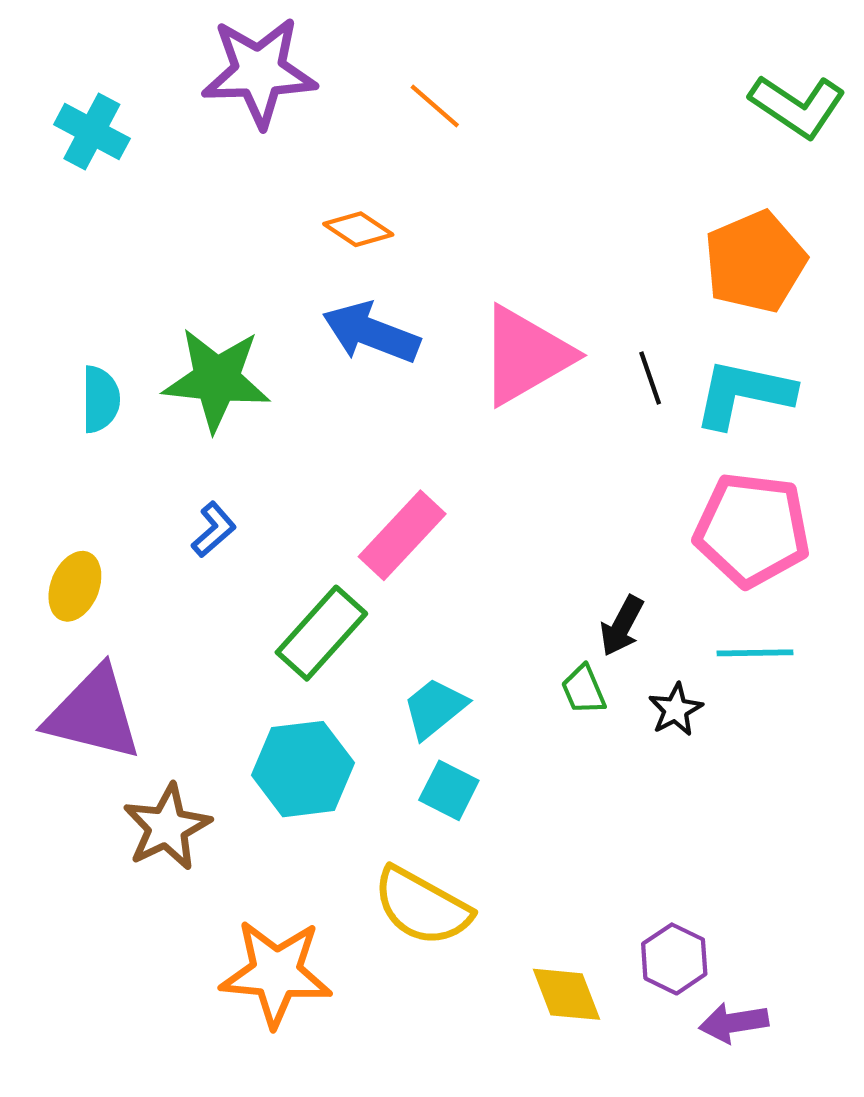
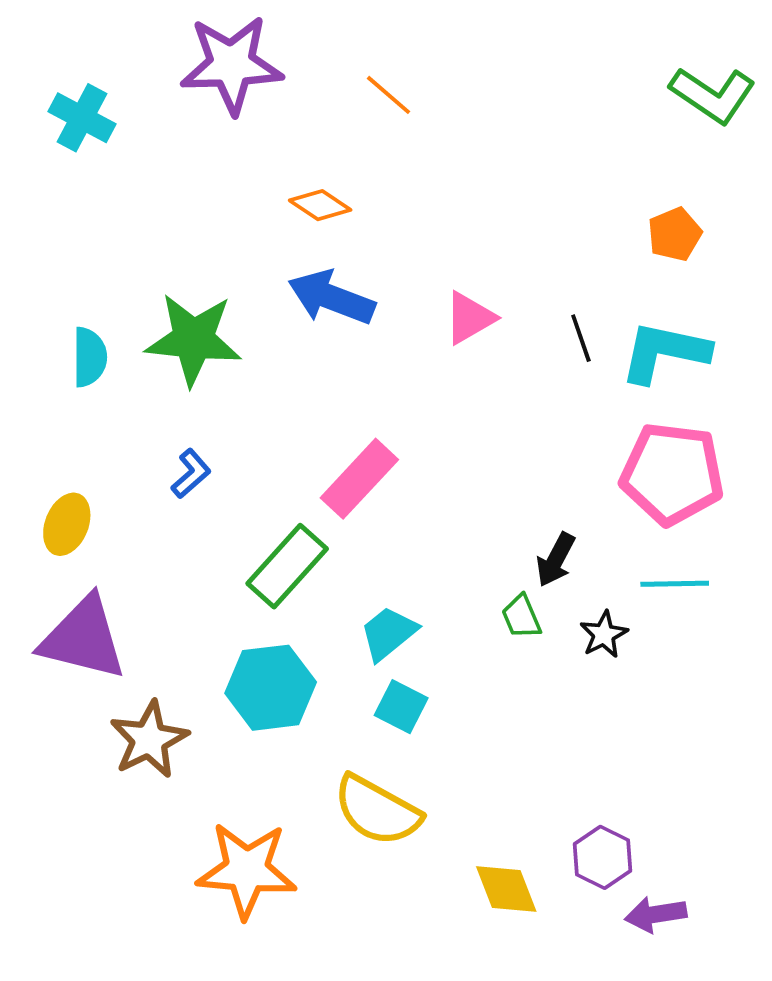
orange pentagon: (755, 262) -> (675, 234), size x0.6
pink triangle: (525, 355) -> (470, 318), size x0.6

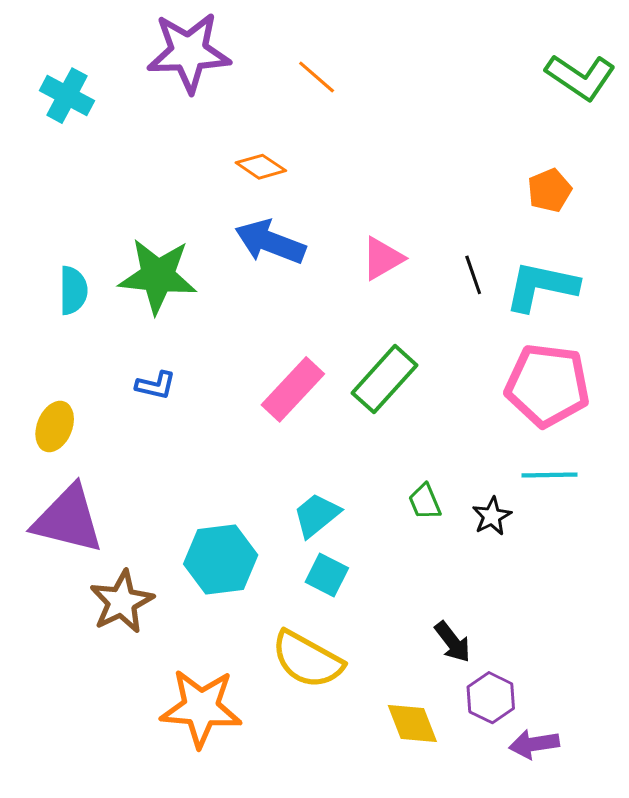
blue L-shape: (191, 474) -> (156, 385), turned 54
black arrow: (556, 560) -> (453, 642), moved, turned -66
green rectangle: (287, 566) -> (385, 379), moved

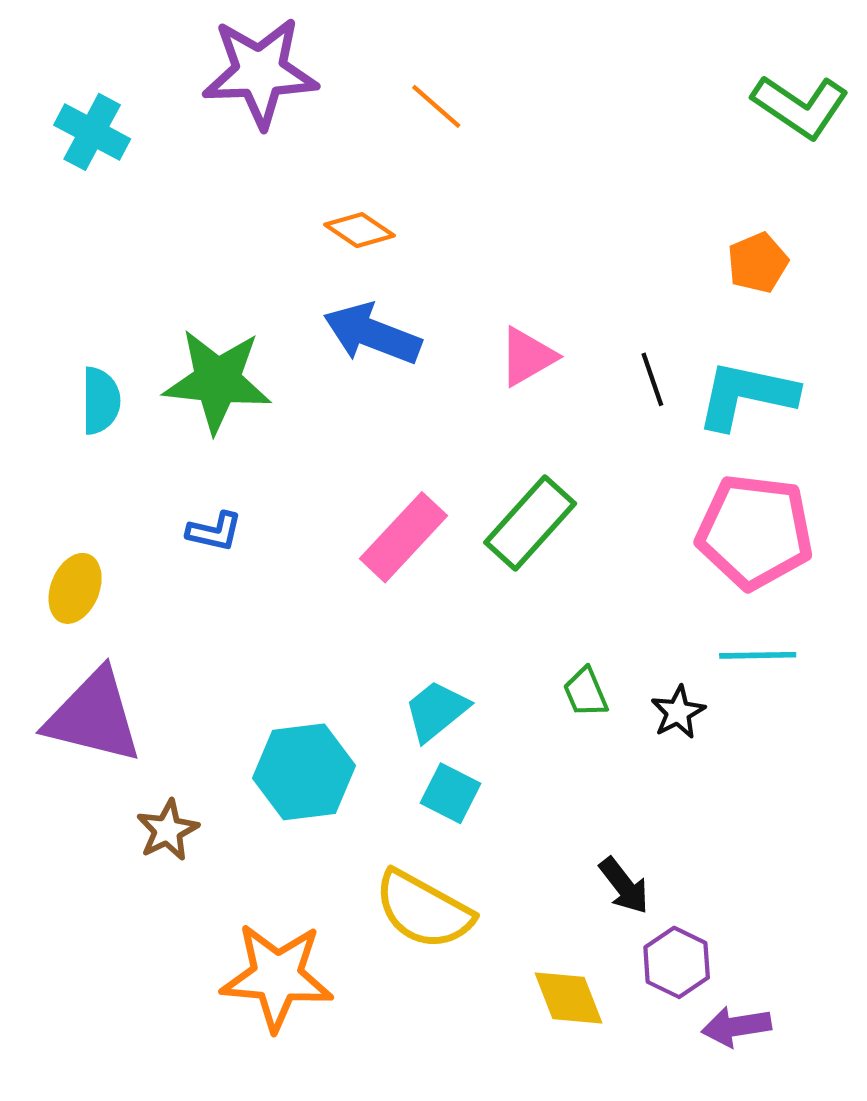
brown star: (122, 602) -> (167, 830), size x0.7

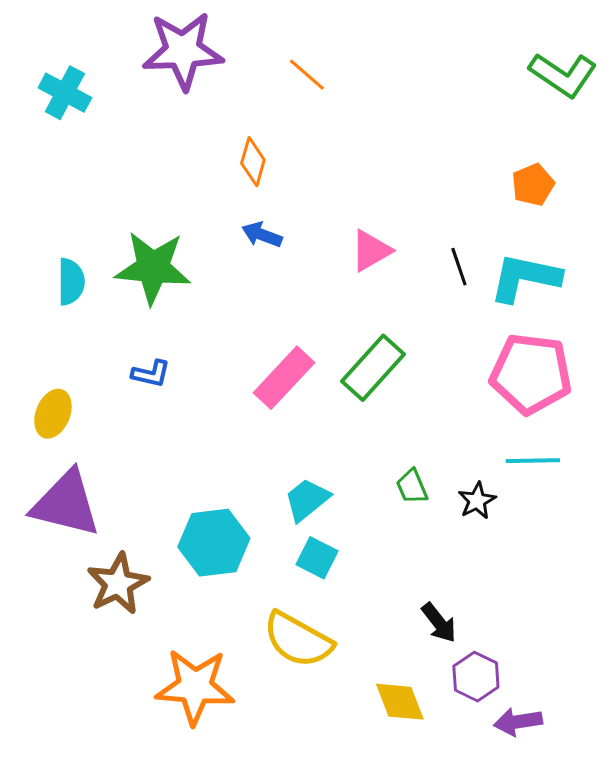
orange diamond: (359, 230) -> (253, 162), turned 72
blue arrow: (372, 334) -> (262, 235), size x0.6
brown star: (167, 830) -> (118, 584), size x1.4

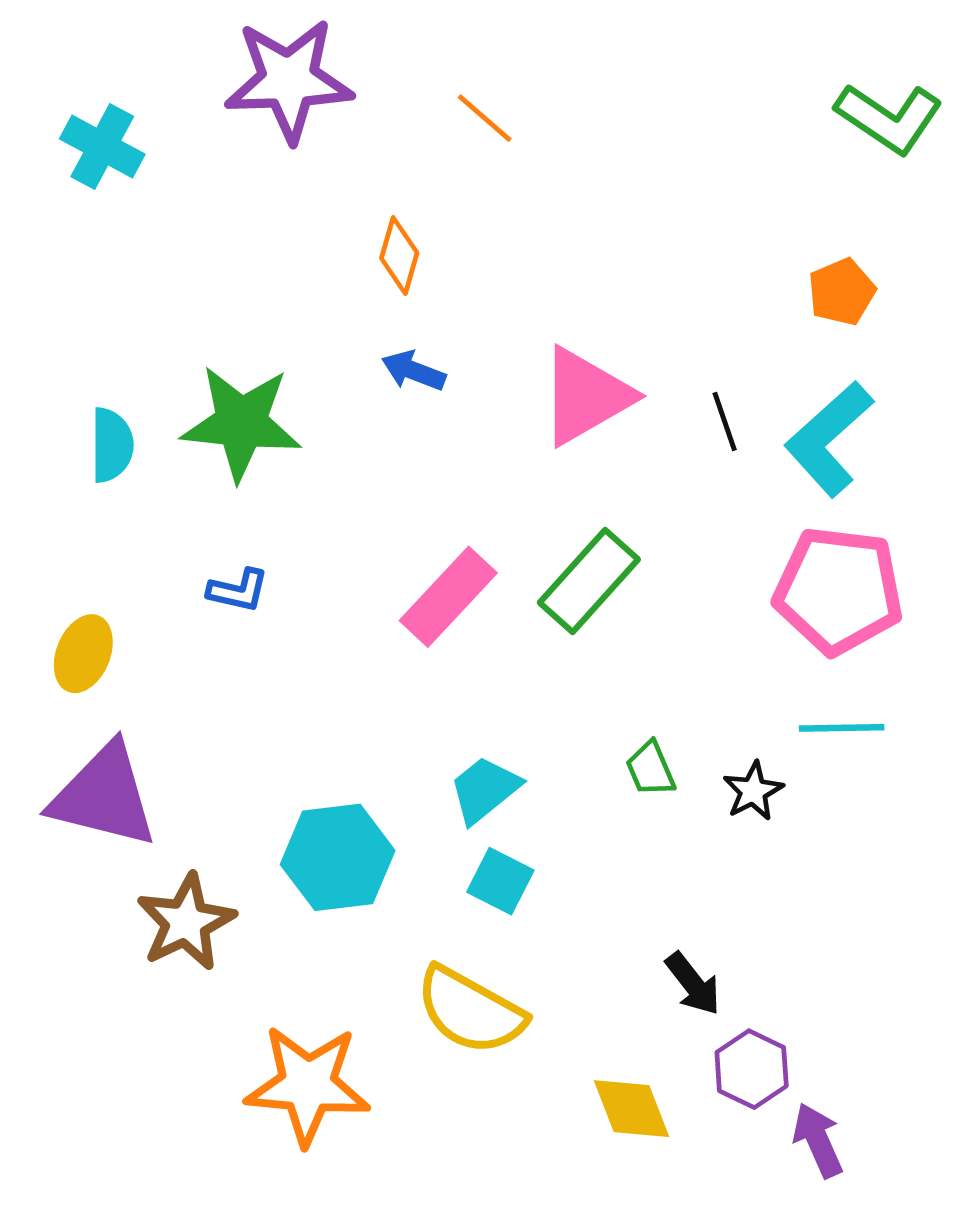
pink triangle: (371, 251) -> (586, 396), size x1.5
cyan L-shape: (525, 278) -> (829, 439), turned -54
purple arrow: (518, 722) -> (818, 1140), turned 75

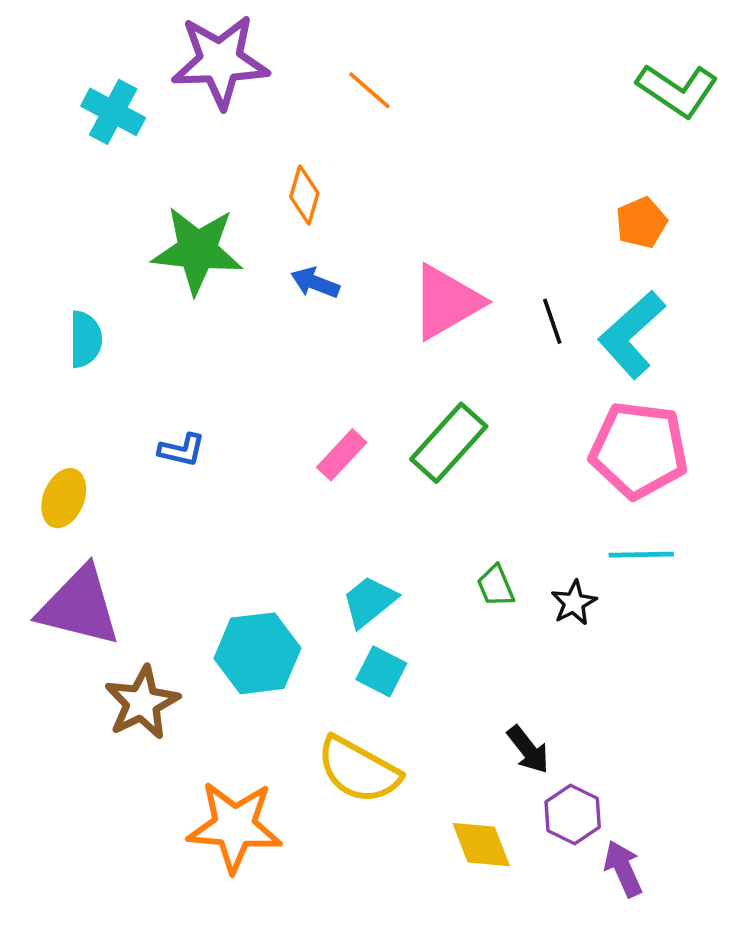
cyan cross: (102, 147) -> (113, 112), moved
green star: (241, 423) -> (197, 250), moved
pink rectangle: (448, 597) -> (342, 455), size x0.7

